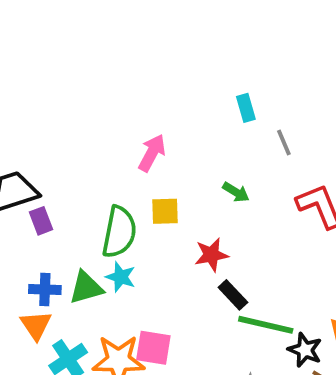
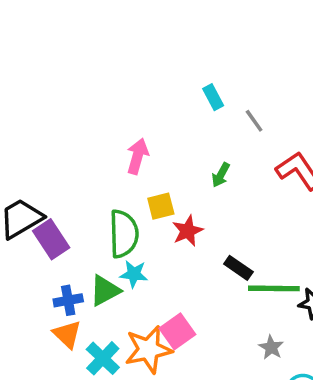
green arrow: (236, 192) -> (221, 175), turned 100
purple rectangle: (41, 221) -> (51, 239), size x1.5
red star: (211, 255) -> (188, 231), moved
pink square: (153, 348) -> (177, 331), turned -32

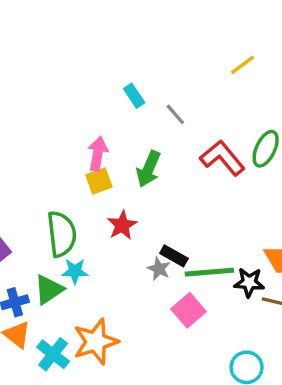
pink arrow: (137, 156) -> (98, 154), moved
green arrow: (221, 175) -> (149, 169), size x1.5
yellow square: (161, 206) -> (99, 181), moved
pink square: (177, 331) -> (188, 310), moved
gray star: (271, 347) -> (159, 269), moved

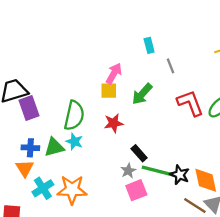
gray star: (159, 269) -> (128, 171), moved
black star: (249, 282) -> (180, 175), moved

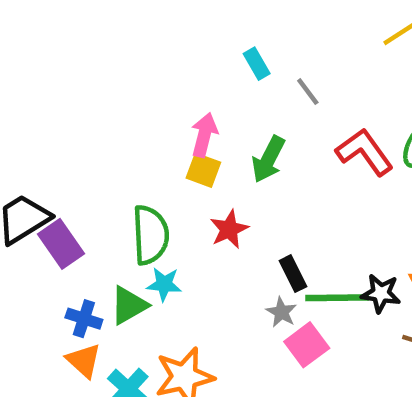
yellow square: (109, 91) -> (203, 170), turned 36
blue cross: (30, 148) -> (84, 319), turned 30
black rectangle: (139, 153) -> (293, 274), turned 30

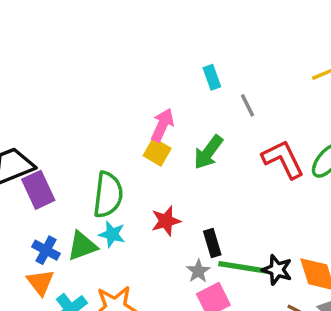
red star: (229, 229) -> (166, 221), moved

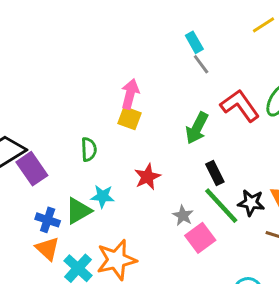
cyan rectangle: (212, 77) -> (194, 42), moved
green arrow: (208, 152) -> (197, 128), moved
green semicircle: (108, 195) -> (89, 149), moved, size x0.6
black rectangle: (212, 243) -> (215, 173), moved
green line: (243, 267) -> (221, 206), turned 48

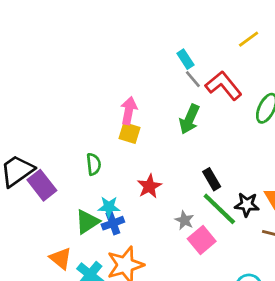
red L-shape: (240, 106) -> (224, 86), moved
green arrow: (197, 128) -> (189, 119), moved
blue cross: (48, 220) -> (113, 223), moved, turned -35

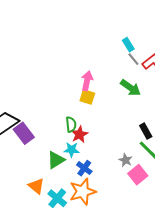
green arrow: (189, 119) -> (130, 88), turned -80
green semicircle: (94, 164) -> (71, 125), moved
red star: (149, 186) -> (79, 134), moved
blue cross: (113, 223) -> (84, 168), moved, turned -35

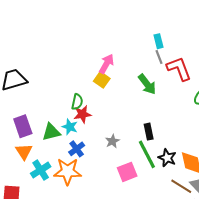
purple rectangle: (24, 133) -> (23, 126), moved
gray star: (126, 160) -> (112, 141), moved

